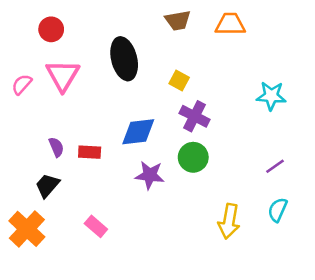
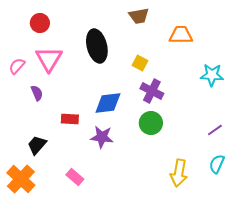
orange trapezoid: (230, 24) -> (181, 35), moved
purple semicircle: (56, 147) -> (37, 93), moved
purple star: (150, 175) -> (102, 137), moved

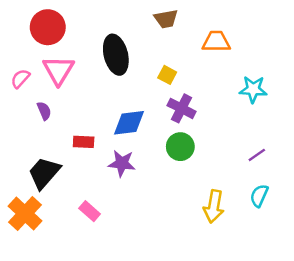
red circle: (40, 23) -> (48, 27), size x1.5
black trapezoid: (37, 145) -> (44, 173), size x1.4

